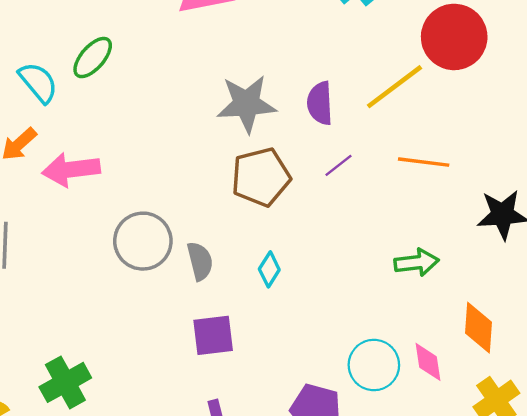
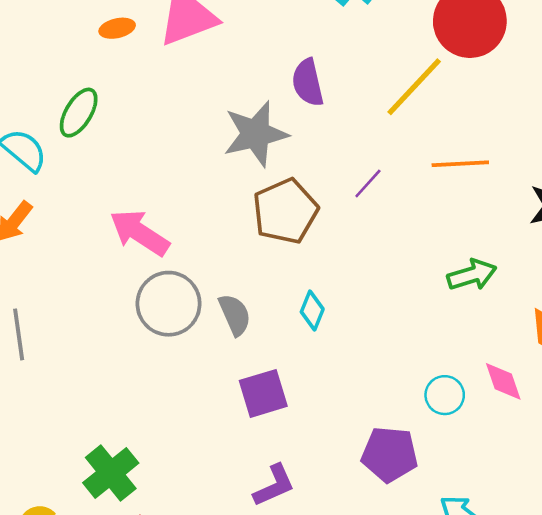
purple semicircle: (320, 103) -> (308, 83), moved
pink arrow: (71, 170) -> (140, 233), moved, turned 50
cyan circle: (374, 365) -> (445, 395), size x0.7

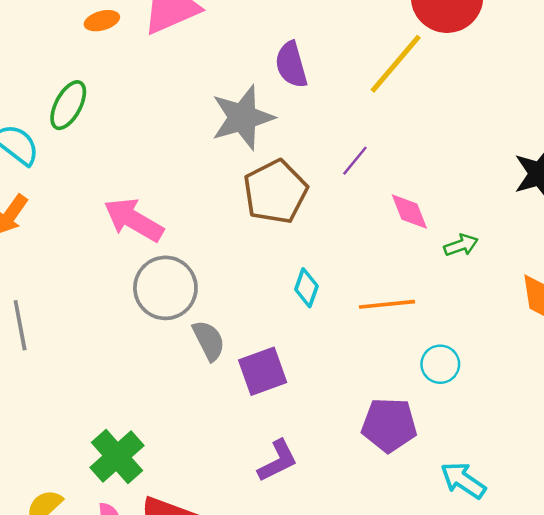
orange line: (460, 164) -> (387, 304), moved
green arrow: (472, 275) -> (461, 245), size x0.7
gray semicircle: (235, 315) -> (209, 340), moved
pink diamond: (503, 381) -> (409, 212), moved

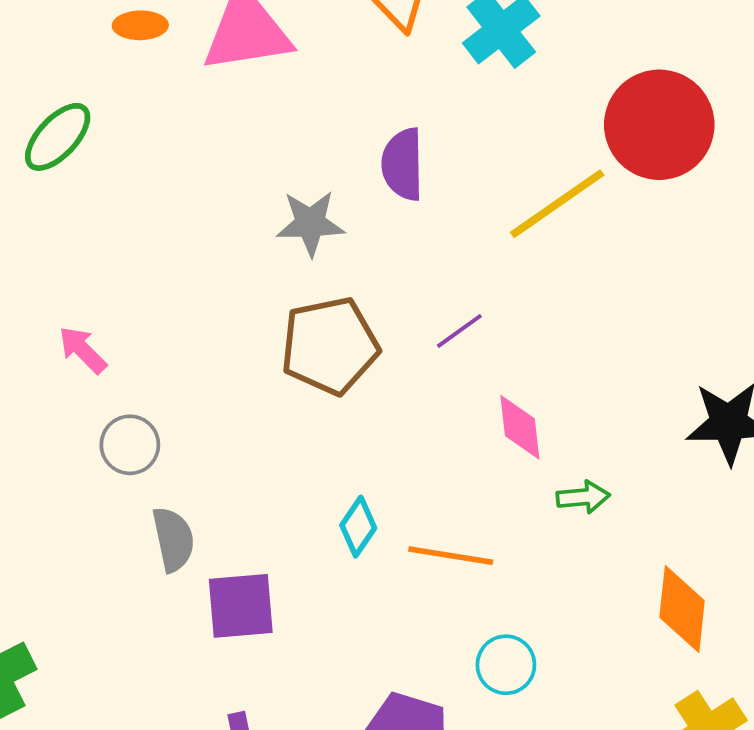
gray star: (243, 117) -> (310, 223), size x0.7
pink arrow: (134, 220) -> (83, 350), moved, size x0.6
gray circle: (165, 288) -> (130, 445), size x0.6
cyan diamond: (306, 288) -> (358, 527), moved

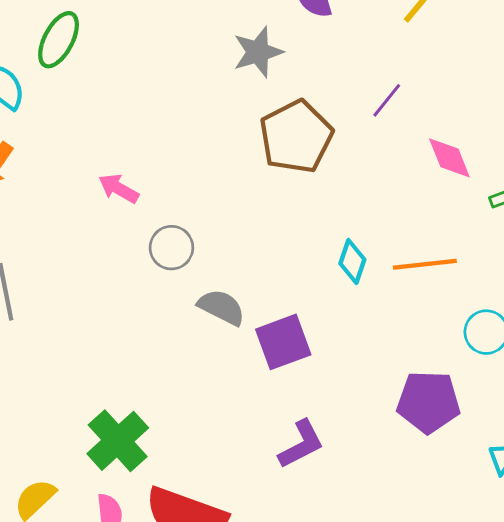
gray semicircle: (173, 539) -> (221, 307), turned -36

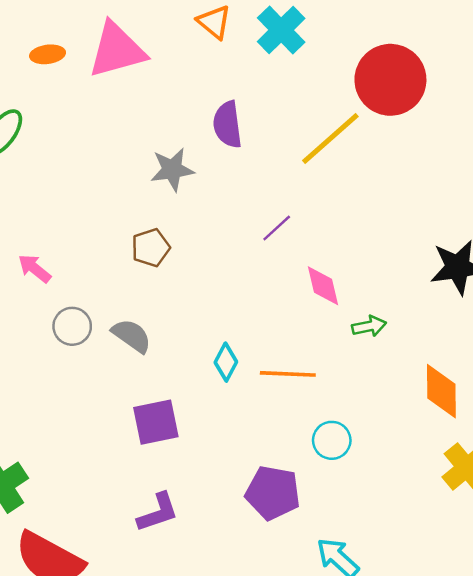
brown pentagon: (296, 137) -> (151, 248), moved, size x0.6
gray semicircle: (221, 307) -> (132, 336), moved

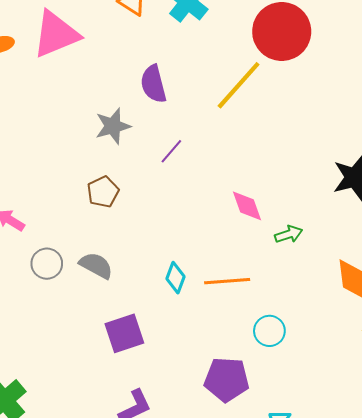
purple line: (277, 228) -> (171, 151), moved

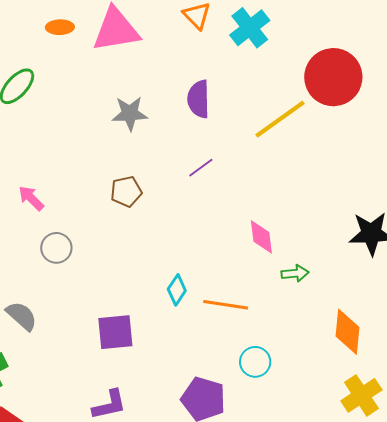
gray star: (113, 126) -> (130, 113), moved
gray semicircle: (96, 265) -> (22, 316), moved

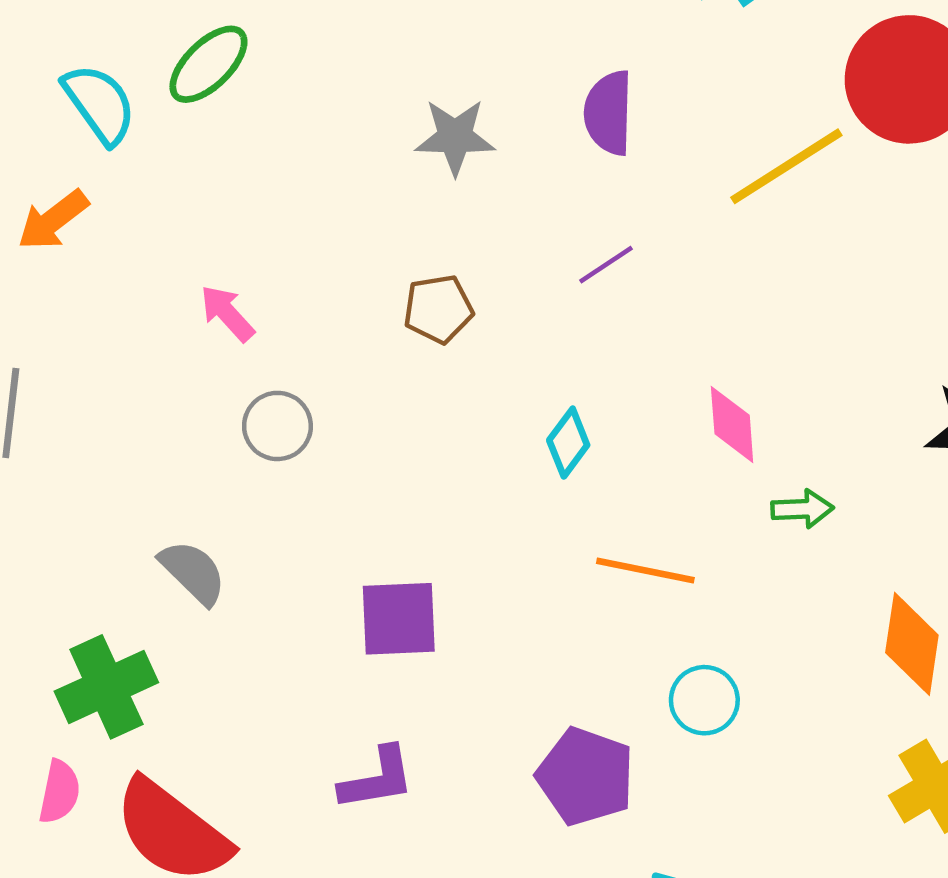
cyan diamond: (177, 290) -> (568, 443), moved

